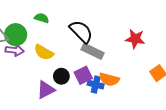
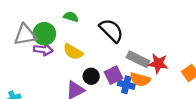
red star: (135, 39) -> (158, 63), moved
gray rectangle: (93, 51) -> (138, 59), moved

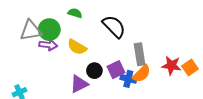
gray rectangle: (138, 59) -> (140, 54), turned 55
red star: (158, 63) -> (171, 65), moved
orange semicircle: (140, 79) -> (142, 74), turned -60

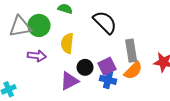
purple arrow: (48, 45) -> (37, 56), moved
yellow semicircle: (77, 47) -> (67, 43), turned 66
blue cross: (128, 79) -> (108, 80), moved

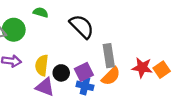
yellow semicircle: (67, 43) -> (42, 65), moved
purple triangle: (69, 81) -> (45, 87), turned 48

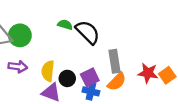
green semicircle: (41, 12) -> (65, 25), moved

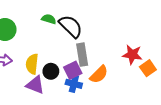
gray rectangle: (115, 61) -> (82, 55), moved
red star: (148, 73) -> (132, 55), moved

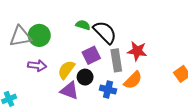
red star: (132, 55) -> (137, 51), moved
yellow semicircle: (32, 64) -> (66, 70), turned 30
purple square: (73, 70) -> (91, 55), moved

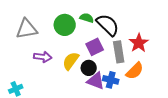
green circle: (39, 35) -> (65, 25), moved
red star: (137, 51) -> (139, 43), turned 30
purple triangle: (69, 91) -> (96, 81), moved

